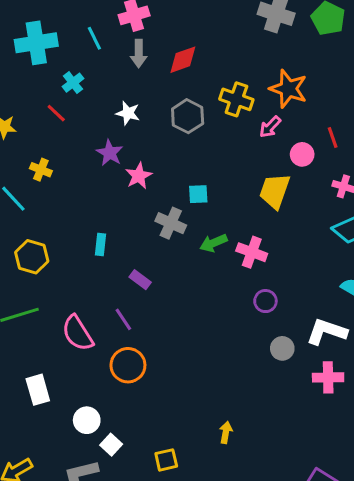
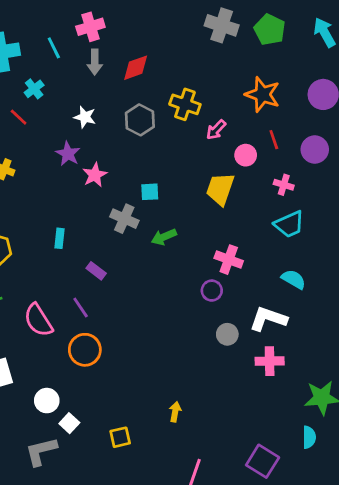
orange star: (288, 89) -> (263, 94), moved
pink cross: (252, 252) -> (229, 260), moved

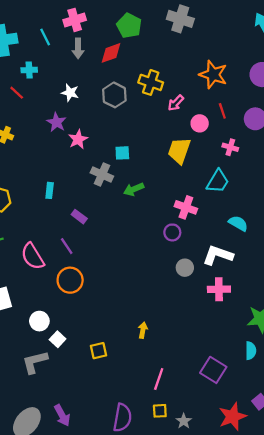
green pentagon: (270, 30) -> (129, 26), moved
cyan cross: (34, 89) -> (29, 70), turned 35
cyan trapezoid: (289, 224) -> (218, 181), moved, turned -35

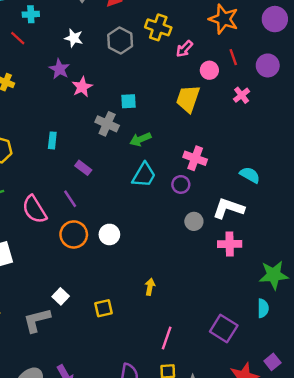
pink cross: (230, 147) -> (242, 95), turned 35
cyan trapezoid: (218, 181) -> (144, 175), moved
white circle: (39, 321) -> (109, 234), moved

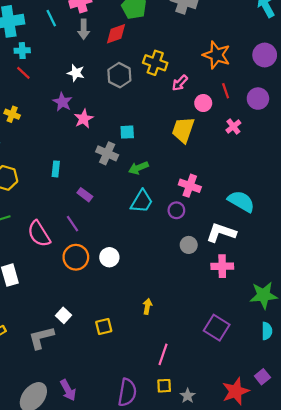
cyan cross: (31, 14) -> (22, 51), moved
cyan semicircle: (250, 175) -> (241, 201), size x1.4
cyan semicircle: (263, 308) -> (267, 331), moved
purple square: (224, 329) -> (217, 328), moved

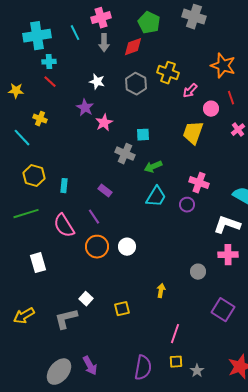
cyan rectangle: (56, 169) -> (64, 186), moved
gray circle: (189, 245) -> (198, 272), moved

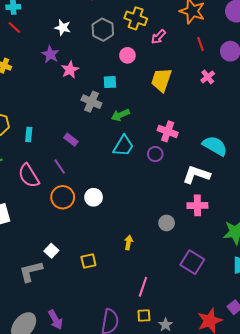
pink circle: (211, 109) -> (127, 55), moved

